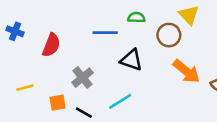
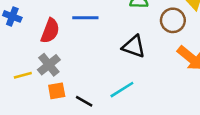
blue line: (105, 33) -> (85, 18), moved
gray cross: (83, 78) -> (49, 65), moved

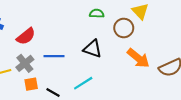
blue line: (85, 18) -> (54, 56), moved
red semicircle: (50, 31) -> (26, 36), turned 30

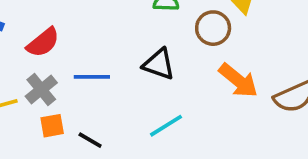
cyan line: (83, 83) -> (166, 126), moved

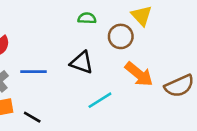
cyan line: (166, 126) -> (100, 100), moved

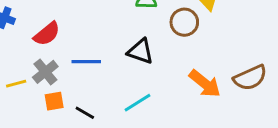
orange arrow: (139, 74) -> (205, 84), moved
cyan line: (100, 100) -> (138, 103), moved

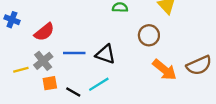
brown circle: (184, 22) -> (149, 35), moved
black triangle: (140, 51) -> (106, 54), moved
cyan line: (138, 103) -> (99, 84), moved

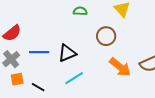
black triangle: (106, 54) -> (67, 53), turned -42
cyan line: (99, 84) -> (74, 78), moved

